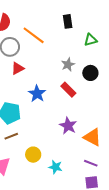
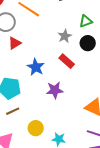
green triangle: (91, 40) -> (86, 21), moved
purple star: (68, 126) -> (55, 90), moved, turned -30

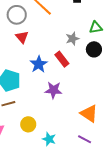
red triangle: (15, 43) -> (22, 37), turned -48
red rectangle: (67, 61) -> (62, 59), moved

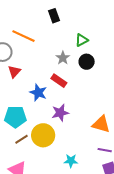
red triangle: (22, 37) -> (14, 72), turned 40
yellow circle: (28, 124) -> (43, 135), moved, size x1.5

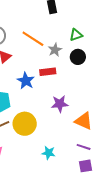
orange line: (23, 36) -> (33, 39), moved
red rectangle: (59, 81) -> (48, 72), turned -49
purple star: (60, 113) -> (60, 104), moved

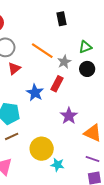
red rectangle: (48, 72) -> (57, 84), turned -56
purple star: (60, 104) -> (69, 116), turned -30
yellow circle: (25, 124) -> (42, 149), moved

